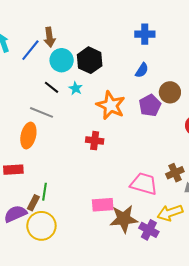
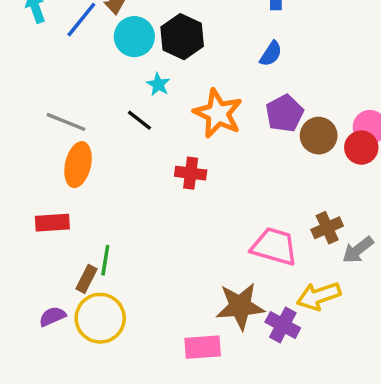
black line: (51, 87) -> (139, 120), moved
brown circle: (170, 92) -> (319, 136), moved
gray line: (41, 112) -> (66, 122), moved
pink rectangle: (103, 205) -> (203, 347), moved
purple semicircle: (15, 214) -> (52, 316), moved, size x0.7

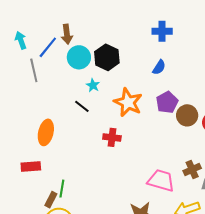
gray line: (66, 122) -> (34, 70), moved, turned 55

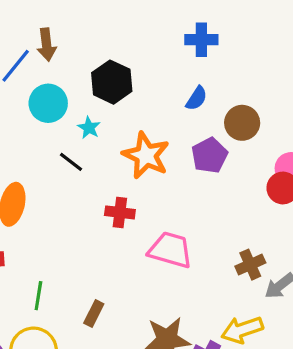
cyan circle: (79, 57) -> (48, 103), moved
brown circle: (187, 115) -> (242, 123), moved
pink trapezoid: (161, 181) -> (170, 250), moved
brown rectangle: (51, 200) -> (94, 313), moved

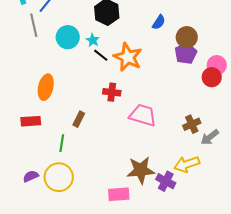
cyan circle: (48, 103) -> (68, 37), moved
purple pentagon: (210, 155) -> (186, 53), moved
black line: (71, 162) -> (101, 55), moved
brown rectangle: (94, 313) -> (79, 119), moved

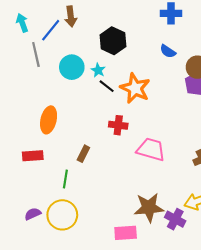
blue semicircle: (159, 22) -> (168, 51), turned 91

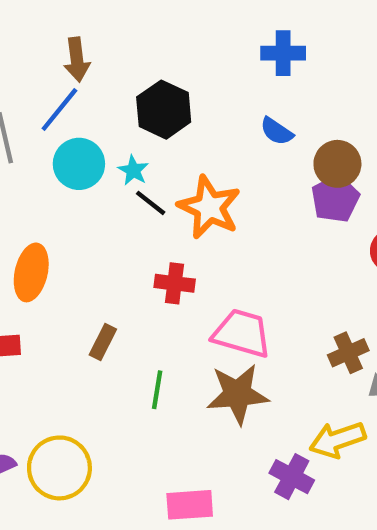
blue line: (51, 30) -> (59, 110), moved
green line: (65, 179) -> (157, 390), moved
brown star: (149, 208) -> (238, 394), moved

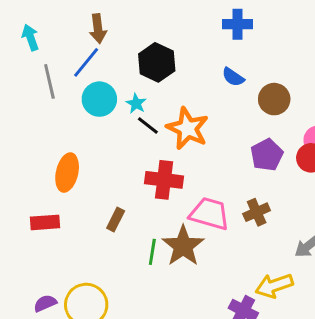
purple pentagon: (335, 199) -> (267, 155), moved
red cross: (175, 283) -> (164, 180), size x1.4
brown cross: (348, 353) -> (257, 212), moved
brown star: (238, 394) -> (183, 246), moved, turned -30

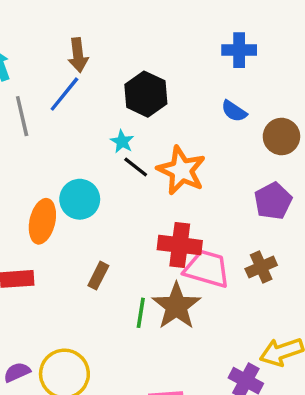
cyan circle: (99, 99) -> (80, 199), moved
red cross: (164, 180) -> (180, 245), moved

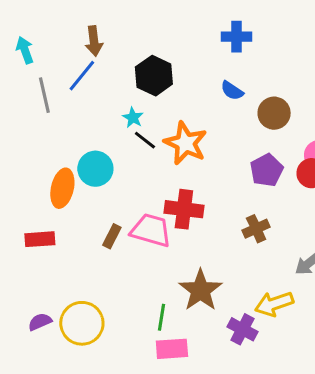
pink trapezoid: (207, 269) -> (151, 230), moved
brown star: (176, 306) -> (200, 290), moved
green line: (141, 313) -> (161, 317), moved

